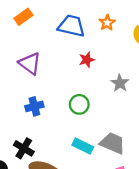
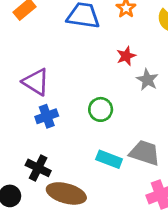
red star: (87, 60) -> (126, 56), moved
purple triangle: (30, 63) -> (36, 82), moved

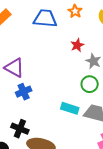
green circle: (101, 109) -> (90, 84), moved
cyan rectangle: (109, 159) -> (70, 108), moved

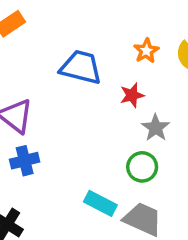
orange star: (75, 11) -> (146, 51), moved
blue trapezoid: (45, 18) -> (81, 67), moved

